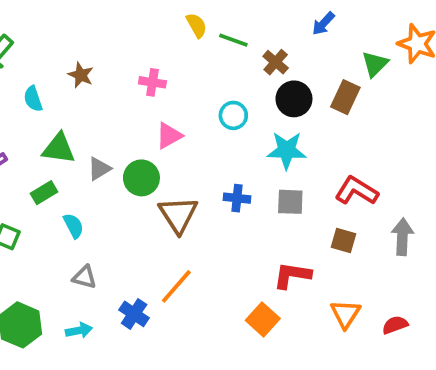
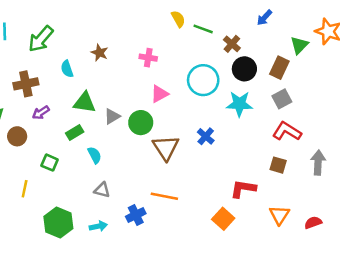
cyan circle: (233, 115) -> (203, 80), size x1.6
blue cross: (237, 198) -> (206, 136), turned 35
gray square: (290, 202) -> (282, 99), moved, turned -30
orange line: (176, 286) -> (164, 196), turned 60
blue cross: (134, 314) -> (136, 215), turned 30

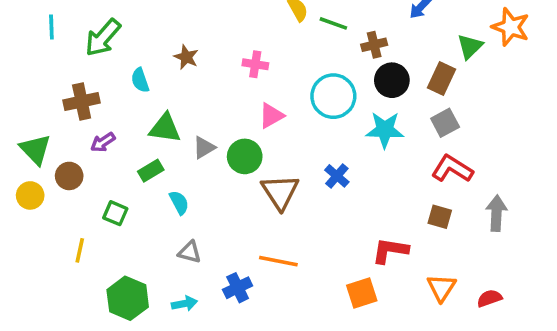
brown cross: (232, 44) -> (374, 45), turned 35
orange square: (223, 219) -> (362, 293), turned 30

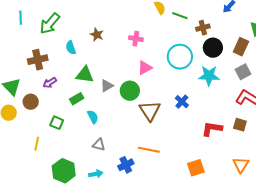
red L-shape: (390, 250) -> (212, 129), moved

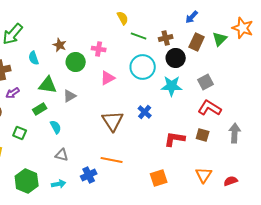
green line: (180, 16) -> (139, 36), moved
brown rectangle: (241, 47) -> (197, 42), moved
green circle: (130, 91) -> (76, 62), moved

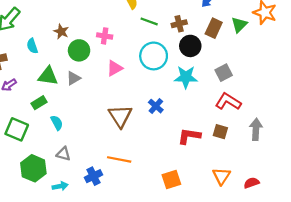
gray triangle: (70, 96) -> (73, 78), moved
green square: (20, 133) -> (17, 129), size x1.5
green hexagon: (27, 181) -> (33, 168), moved

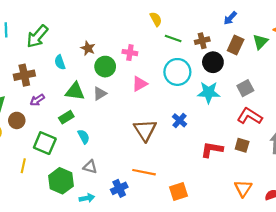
orange square: (171, 179) -> (178, 192), moved

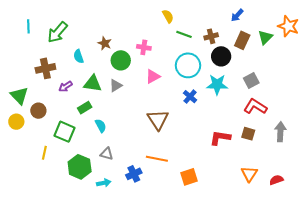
purple arrow: (37, 100) -> (66, 87), moved
blue cross: (180, 120) -> (190, 97), moved

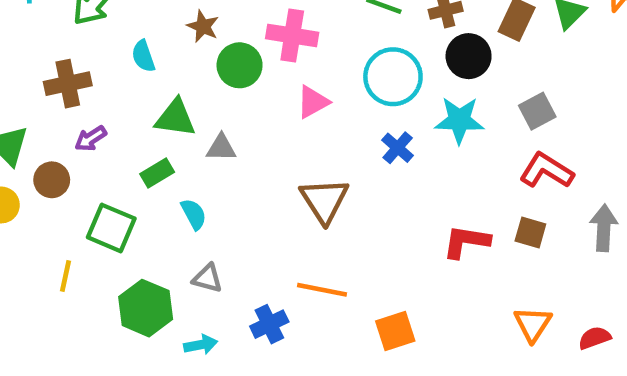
pink cross: (144, 47) -> (292, 36), size x1.5
gray triangle: (116, 86) -> (221, 148), moved, turned 32
purple arrow: (66, 87) -> (91, 139), moved

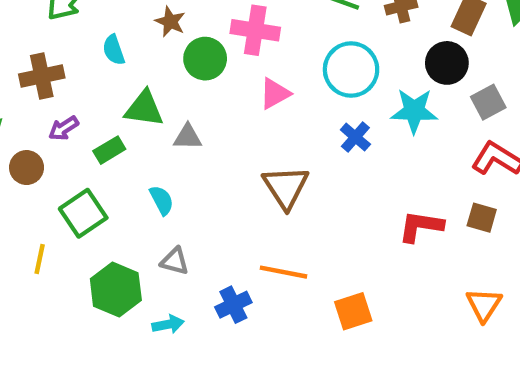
black circle: (469, 56) -> (447, 63), moved
green rectangle: (157, 173) -> (109, 150), moved
green square: (111, 228) -> (83, 213), turned 33

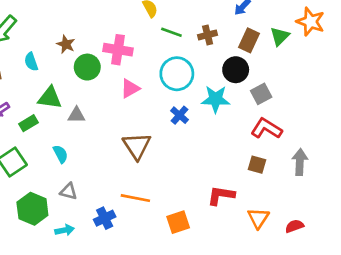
red L-shape: (421, 226) -> (221, 195), moved

